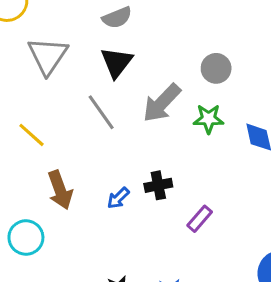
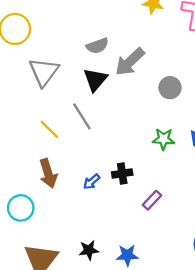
gray arrow: (162, 103) -> (130, 62), moved
green star: (209, 119) -> (164, 139), moved
yellow line: (31, 135) -> (49, 129), moved

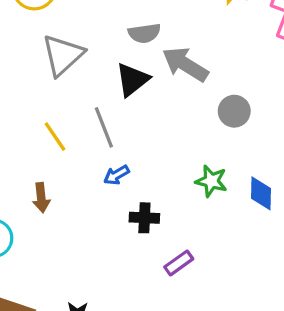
gray arrow: (130, 62) -> (185, 64), turned 64
brown arrow: (48, 173) -> (41, 198), size x0.7
blue arrow: (92, 182) -> (116, 175), moved

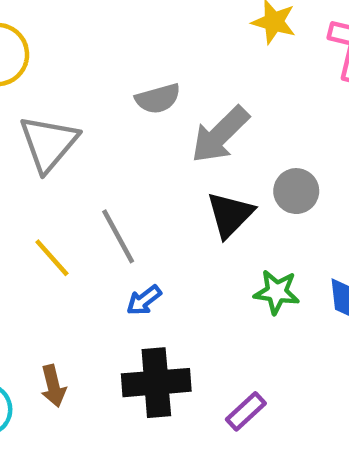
gray arrow: (185, 64) -> (220, 135), turned -69
black triangle: (132, 80) -> (230, 215), moved
brown arrow: (41, 198) -> (53, 386), moved
black cross: (144, 218) -> (156, 383), moved, size x1.6

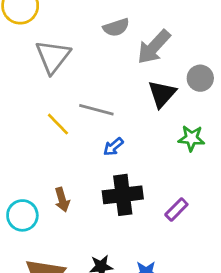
gray line: (118, 236) -> (96, 110), turned -44

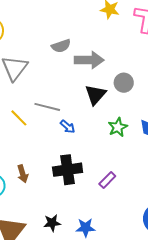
gray arrow: (154, 47) -> (89, 60), turned -132
green star: (191, 138) -> (118, 127), turned -30
blue arrow: (113, 147) -> (68, 127), moved, turned -98

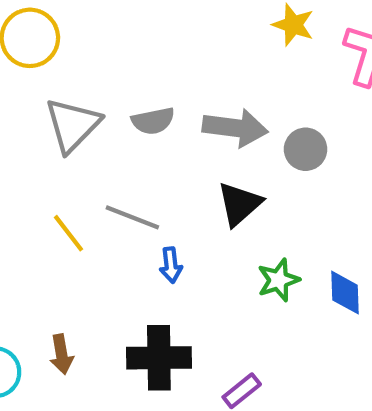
gray semicircle: (61, 46) -> (153, 121), moved
gray circle: (124, 83) -> (306, 149), moved
blue arrow: (68, 127) -> (171, 265), turned 35

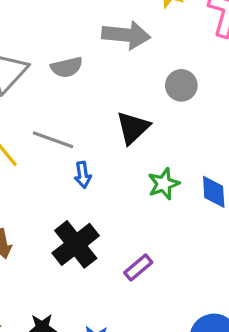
gray arrow: (235, 128) -> (126, 35), moved
black cross: (159, 358) -> (76, 244), turned -36

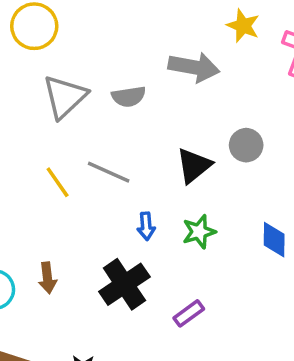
gray circle: (181, 85) -> (246, 145), moved
blue arrow: (83, 175) -> (146, 226), moved
green star: (164, 184) -> (199, 232), moved

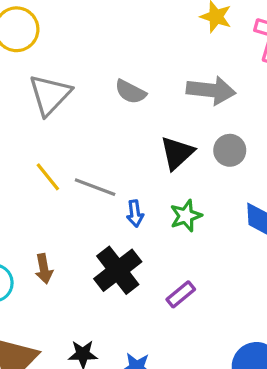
gray arrow: (194, 67) -> (211, 90), moved
gray semicircle: (129, 97) -> (130, 92), moved, turned 40
gray circle: (246, 145) -> (230, 150), moved
gray line: (109, 172) -> (95, 187), moved

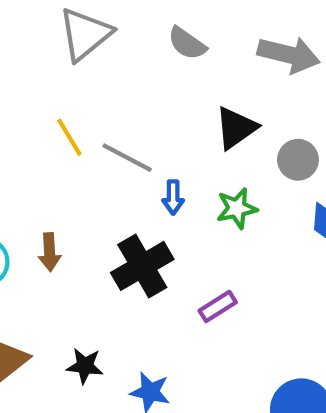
gray circle: (230, 150) -> (298, 160), moved

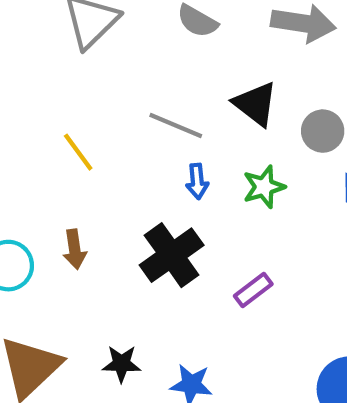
black triangle: (236, 128) -> (256, 104), turned -42
yellow line: (69, 137) -> (78, 152), moved
gray line: (127, 158) -> (176, 125), moved

